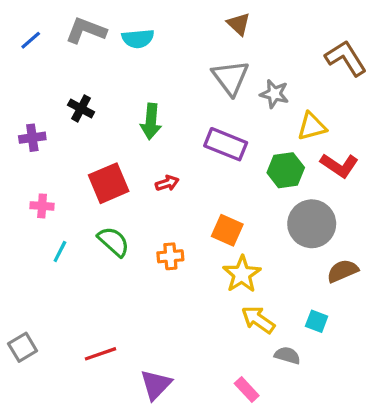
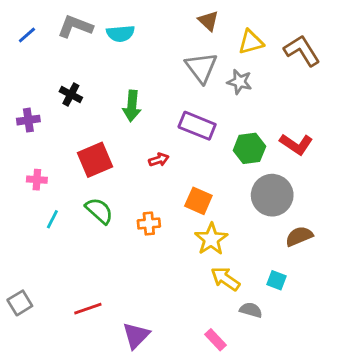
yellow triangle: (312, 126) -> (251, 42), moved
red arrow: (167, 183) -> (159, 160), moved

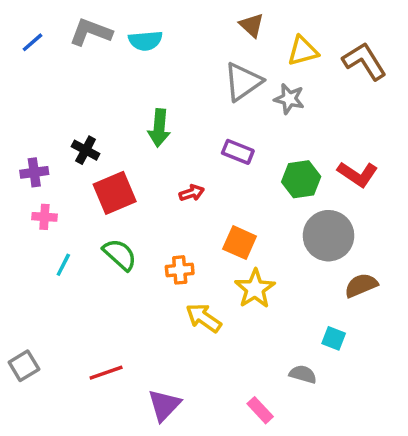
gray triangle: (201, 68) -> (243, 82), turned 32
black cross: (71, 95) -> (86, 150), moved
purple cross: (28, 120) -> (34, 172), moved
purple rectangle: (197, 126) -> (238, 152), size x0.7
yellow arrow: (225, 279) -> (204, 318), moved

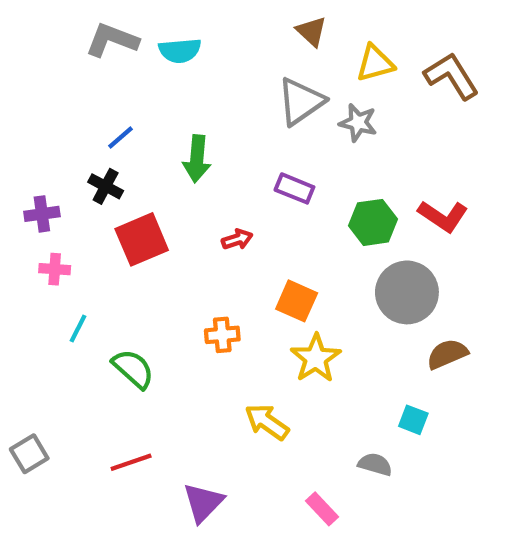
blue line: (33, 42) -> (120, 138), moved
green semicircle: (120, 255) -> (133, 369), moved
yellow arrow: (204, 318) -> (267, 422), moved

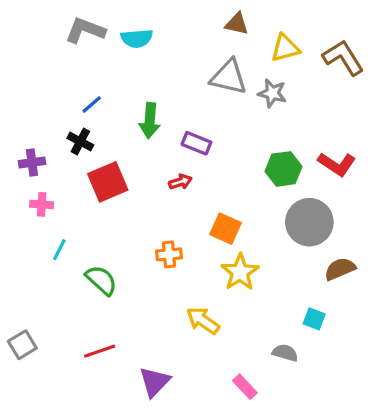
brown triangle: (311, 31) -> (237, 24), turned -30
gray triangle: (301, 101) -> (229, 77), turned 48
purple rectangle: (294, 188) -> (196, 143), moved

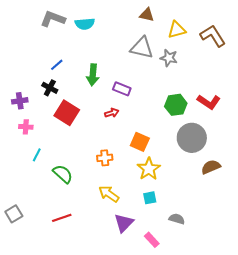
red square: (108, 182) -> (67, 113), turned -35
cyan square: (314, 319) -> (150, 198), moved, turned -32
yellow arrow: (203, 321) -> (109, 194), moved
purple triangle: (155, 382) -> (124, 223), moved

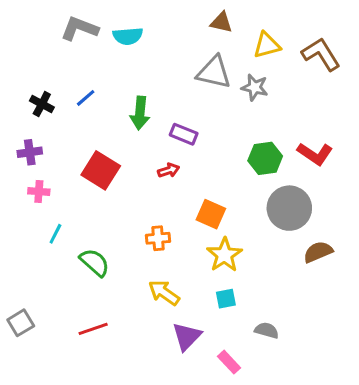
black cross: (50, 88) -> (42, 104), moved

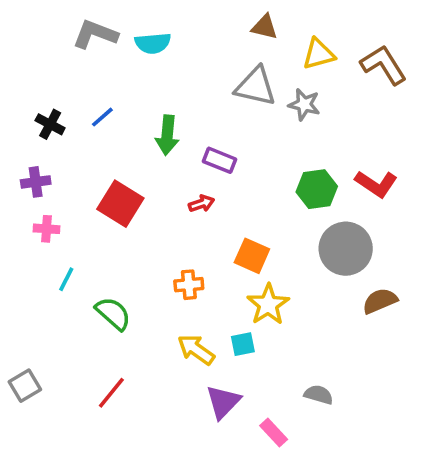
cyan square: (226, 299) -> (243, 344), moved
red line: (93, 329) -> (111, 393), turned -32

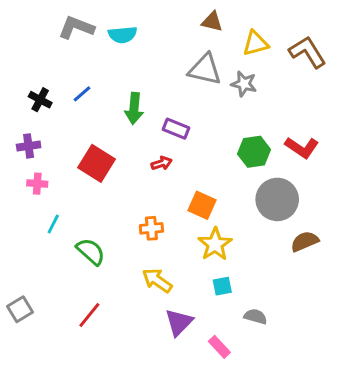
cyan square: (243, 344) -> (222, 286), moved

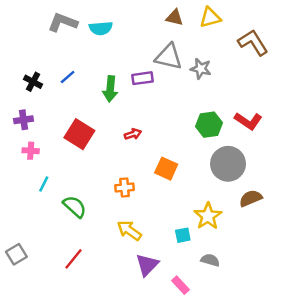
yellow triangle: (255, 43) -> (210, 18), moved
purple rectangle: (176, 129) -> (142, 78), moved, turned -30
yellow star: (215, 244) -> (208, 216), moved

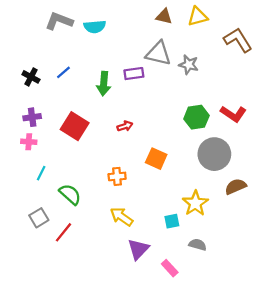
purple cross: (24, 120) -> (32, 117), moved
gray square: (16, 254) -> (39, 218), moved
red line: (73, 259) -> (63, 232), moved

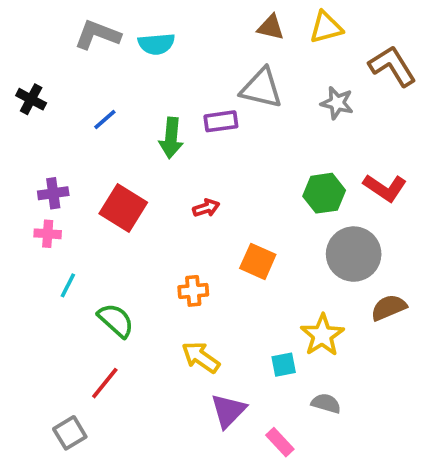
gray star: (189, 65) -> (337, 103), moved
black cross: (31, 77) -> (31, 99), moved
gray square: (39, 218) -> (70, 433), moved

